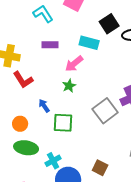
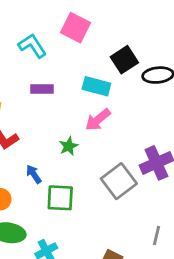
pink arrow: (74, 64) -> (98, 120), moved

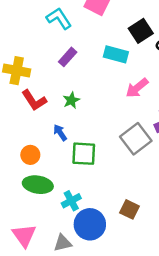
purple rectangle: (42, 89) -> (68, 57), turned -48
pink arrow: (98, 120) -> (137, 88), moved
green star: (69, 146) -> (71, 100), moved

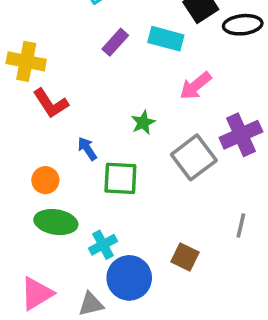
purple rectangle: (68, 57) -> (115, 42), moved
green star: (71, 100) -> (143, 122), moved
pink triangle: (24, 235) -> (37, 294), turned 35

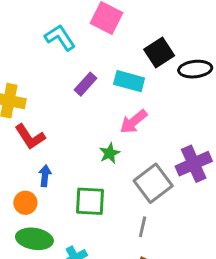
pink arrow: (196, 86) -> (134, 122), moved
blue arrow: (87, 149) -> (45, 176), moved, turned 40
gray line: (241, 226) -> (143, 227), moved

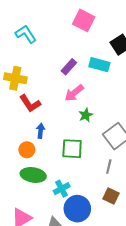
cyan L-shape: (60, 38) -> (26, 34), moved
pink arrow: (134, 122) -> (74, 93), moved

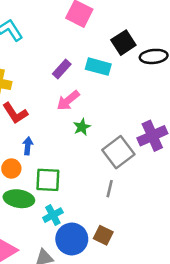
green square: (72, 149) -> (48, 180), moved
brown square: (111, 196) -> (103, 235), moved

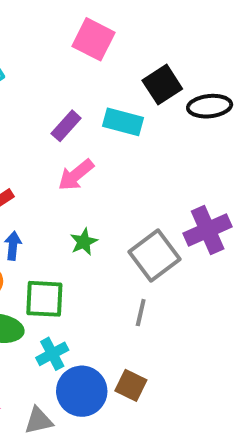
green star: (82, 127) -> (84, 242), moved

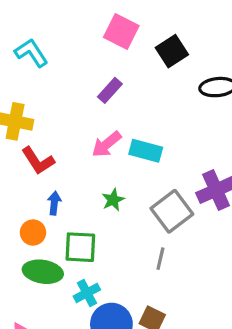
black square: (162, 85) -> (172, 51), moved
cyan rectangle: (123, 122) -> (146, 151), moved
purple rectangle: (66, 126) -> (110, 90), moved

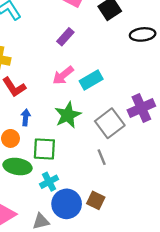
cyan rectangle: (146, 151) -> (91, 80), turned -45
green star: (113, 200) -> (68, 115), size x1.6
gray line: (160, 259) -> (102, 157), turned -35

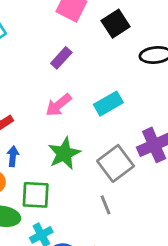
cyan rectangle: (91, 80) -> (108, 104), moved

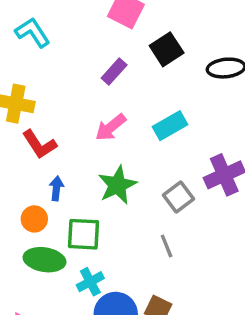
black square: (116, 24) -> (167, 49), moved
gray square: (116, 163) -> (178, 197), size x0.7

